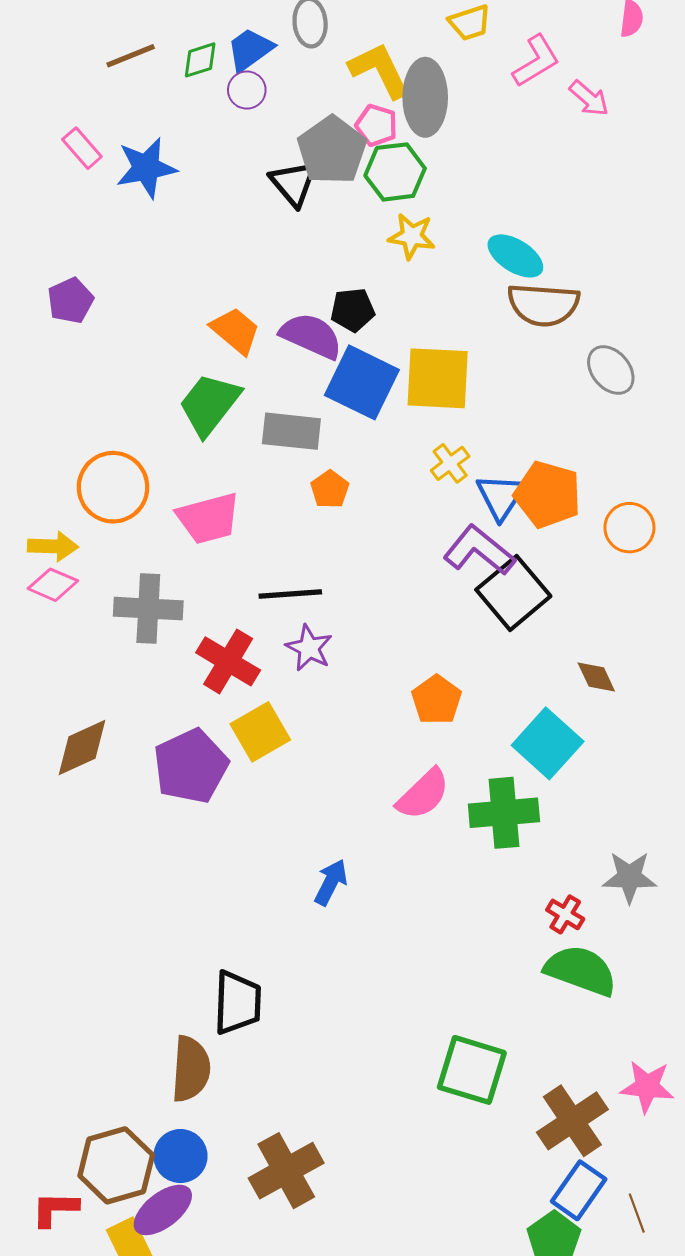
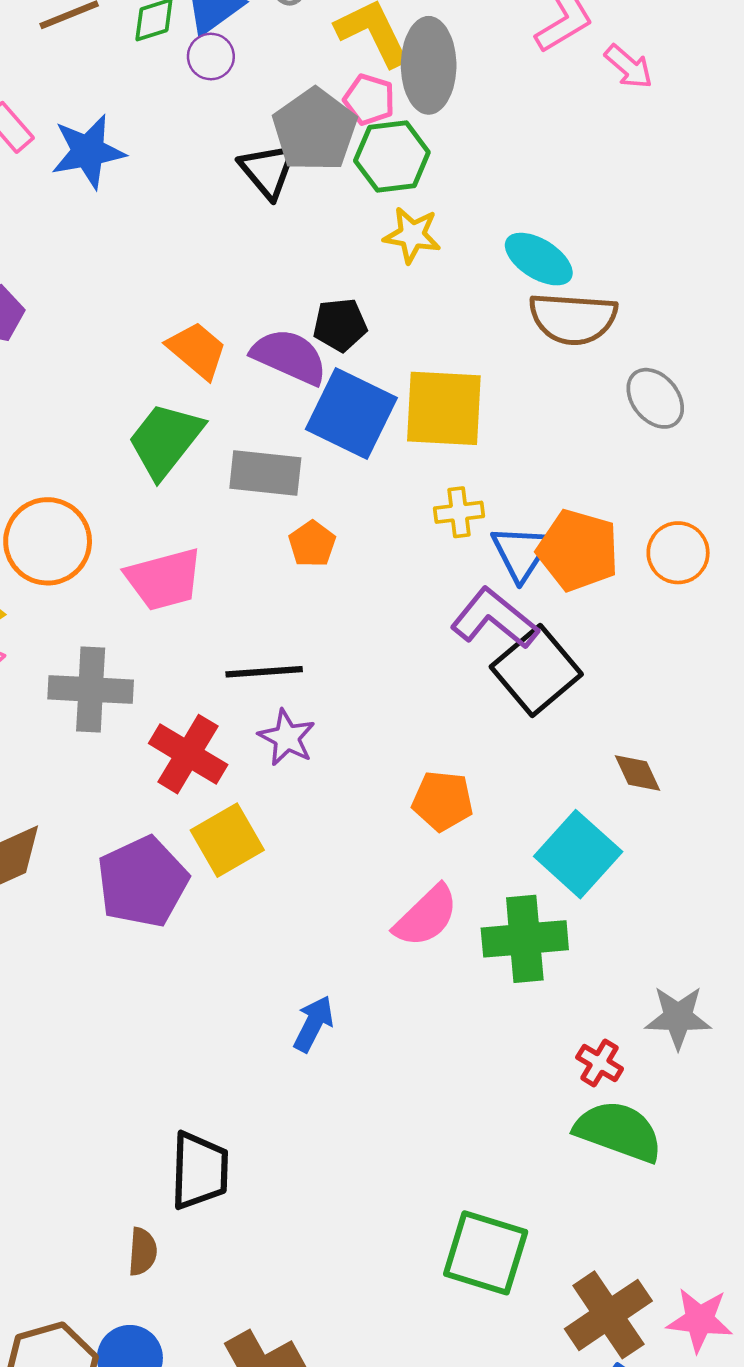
yellow cross: (450, 463) -> (459, 512), turned 30
orange circle: (629, 528) -> (678, 553), moved
orange pentagon: (437, 700) -> (443, 801), turned -30
brown semicircle: (191, 1069) -> (143, 1252), size x0.6
pink star: (647, 1087) -> (700, 1320), moved

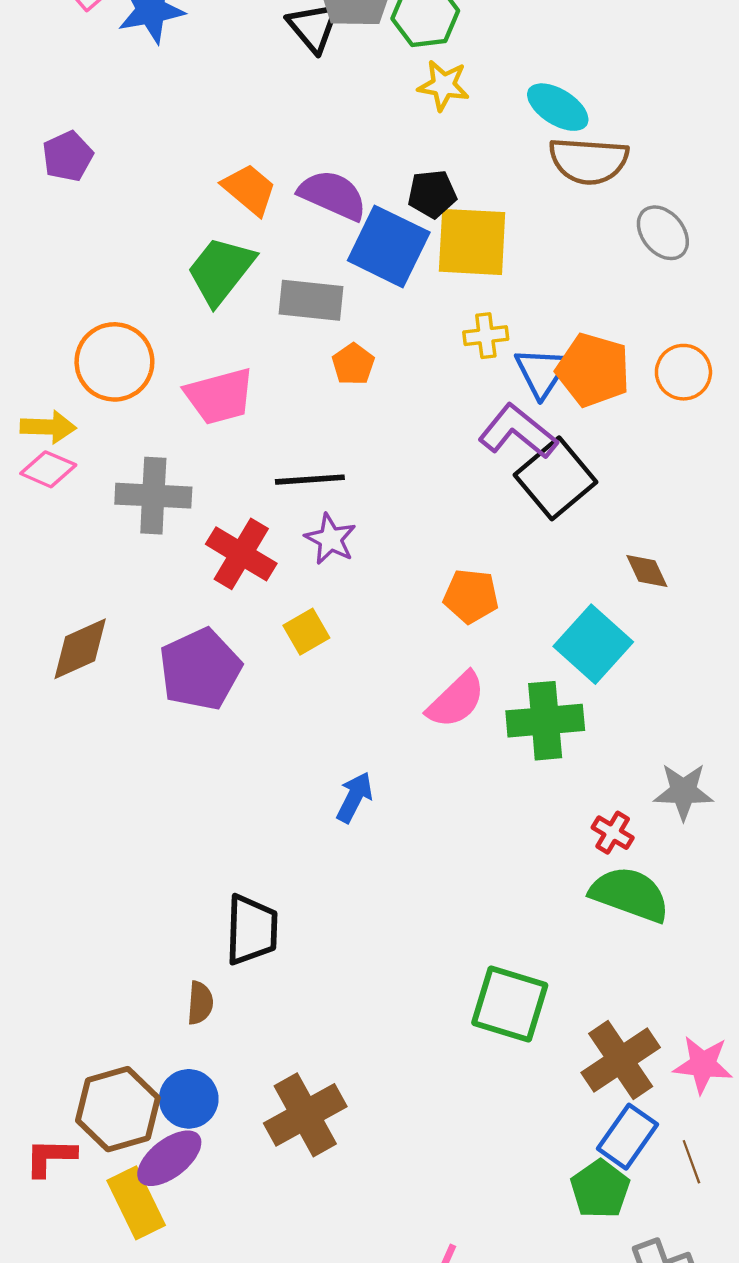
black pentagon: (340, 325) -> (432, 194), moved
yellow square: (227, 840) -> (306, 632), moved, size x0.7

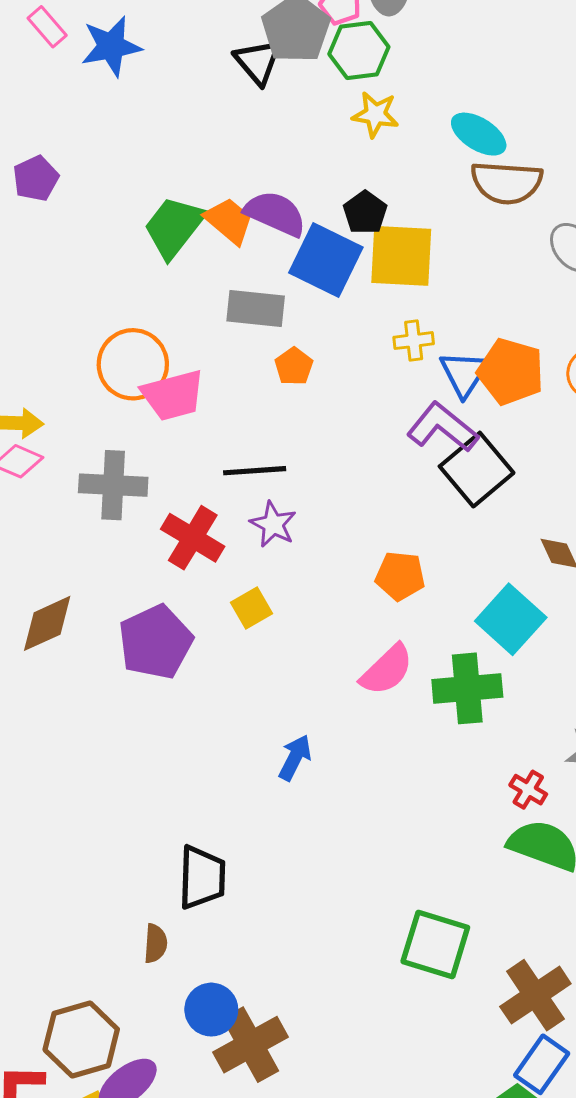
orange trapezoid: (249, 189) -> (229, 221), moved
black pentagon: (432, 194) -> (365, 213), turned -30
green trapezoid: (221, 270) -> (174, 227), moved
orange circle: (114, 362) -> (133, 364), moved
blue circle: (189, 1099) -> (211, 1010), moved

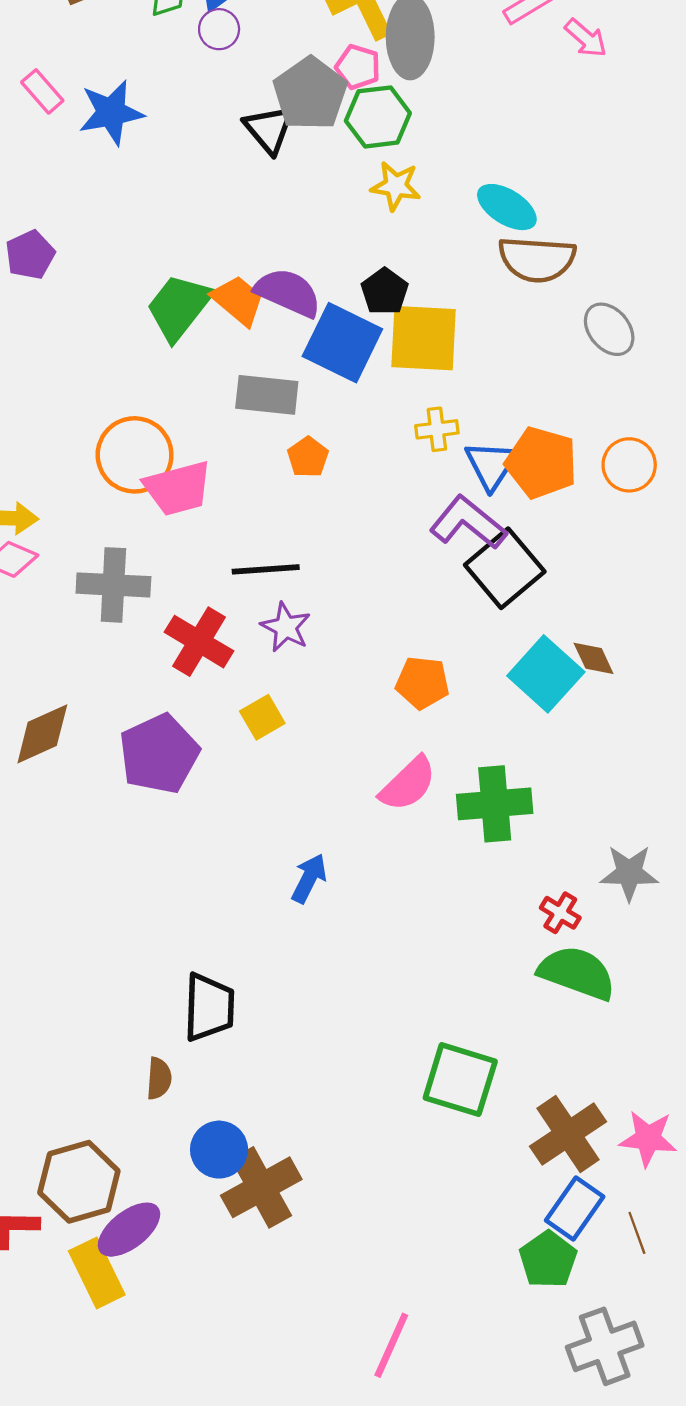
cyan square: (511, 619) -> (546, 674), moved

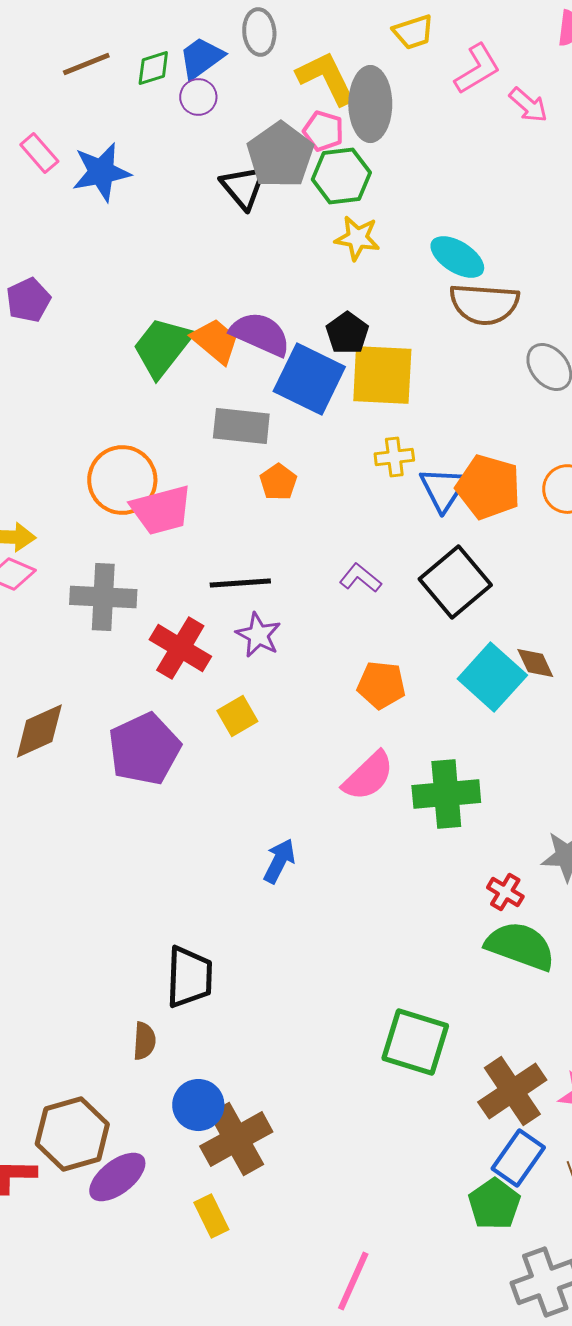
purple L-shape: (468, 523) -> (360, 578), moved, size x0.6
yellow rectangle: (97, 1273) -> (211, 1216), moved, size x0.7

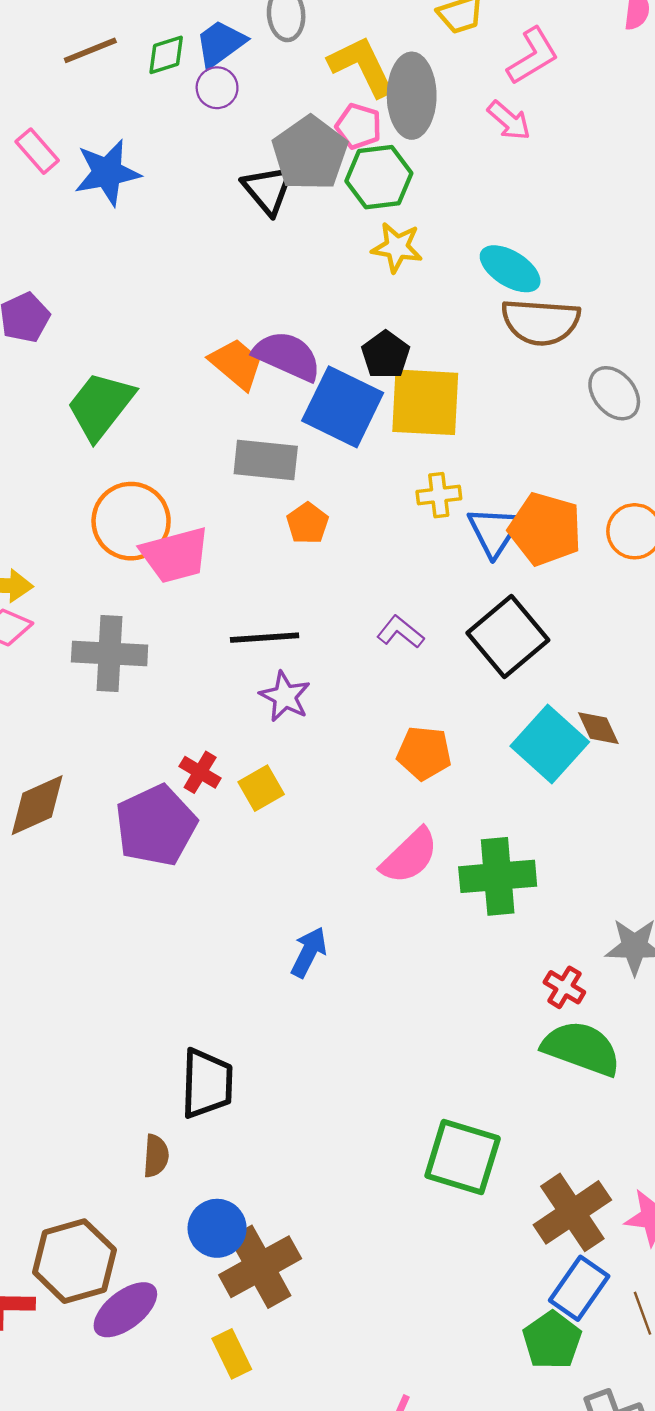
pink arrow: (528, 105) -> (509, 121), moved
green trapezoid: (162, 347) -> (100, 406), moved
red cross: (180, 648) -> (200, 772), moved, size x0.6

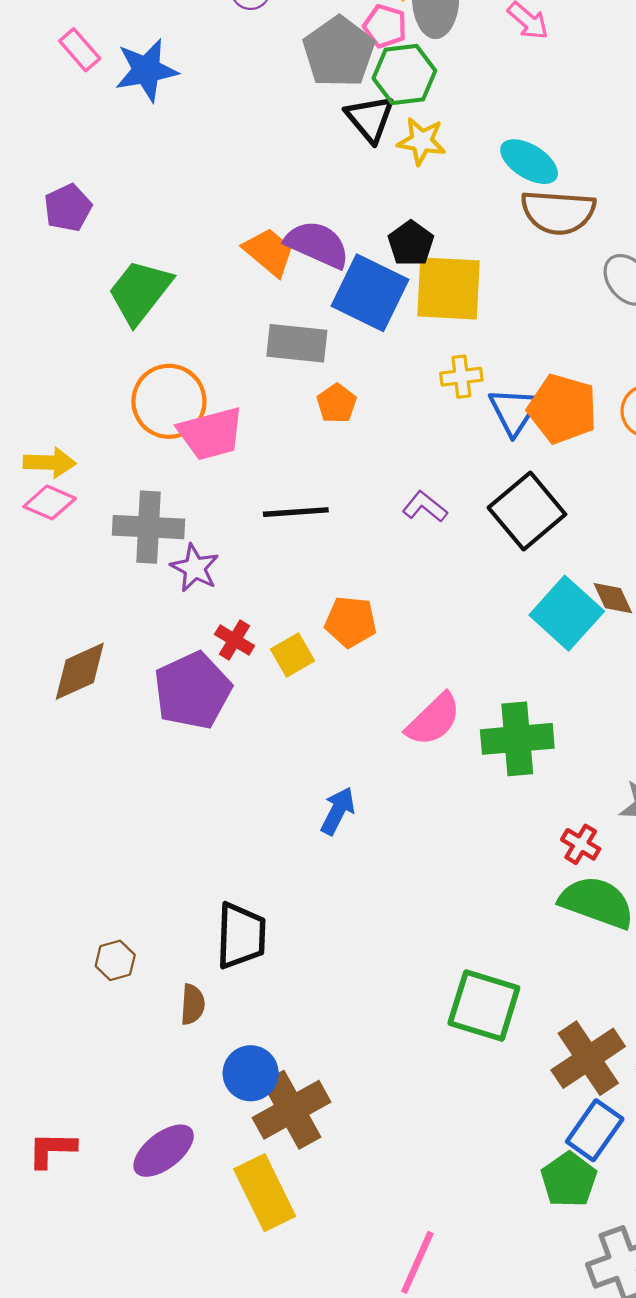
black triangle: (268, 190) -> (370, 119), moved
purple star: (285, 696) -> (195, 568), moved
orange pentagon: (424, 753) -> (351, 622), moved
brown hexagon: (74, 1261) -> (115, 960), moved, size x0.5
yellow rectangle: (232, 1354) -> (265, 1193), size x1.6

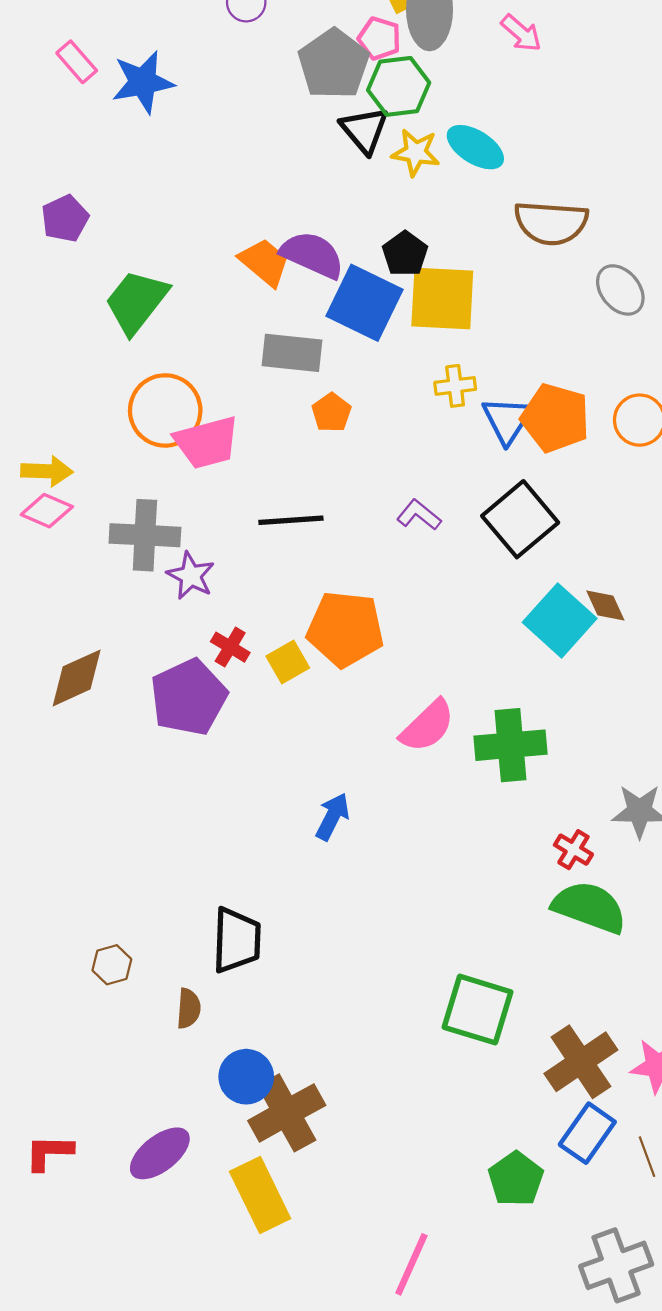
cyan ellipse: (529, 162) -> (475, 147), moved
orange pentagon: (351, 622) -> (345, 629), size x1.5
green pentagon: (569, 1180) -> (516, 1179), moved

